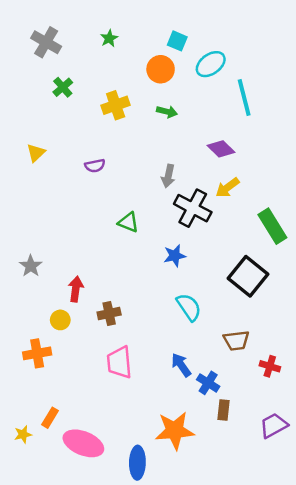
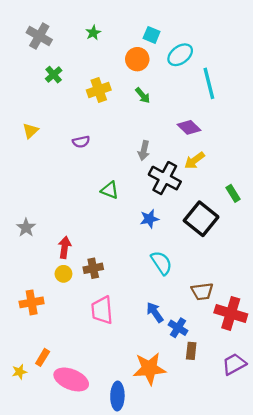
green arrow: (167, 112) -> (143, 95), turned 35
green rectangle: (272, 226) -> (233, 193), size x0.6
black square: (248, 276) -> (201, 219), moved
yellow circle: (60, 320) -> (63, 274), moved
red cross: (270, 366) -> (231, 313), size x1.8

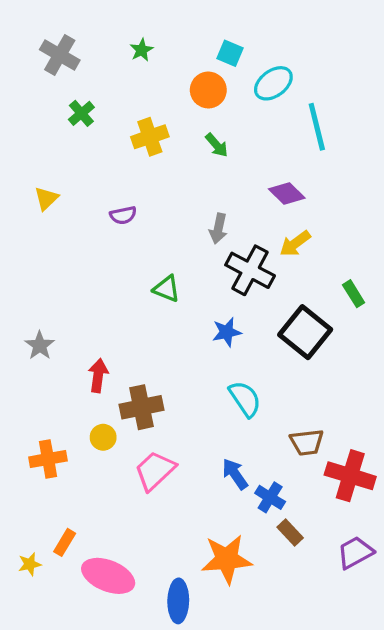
brown cross: (93, 268) -> (142, 407), size x1.4
yellow circle: (63, 274) -> (103, 437), moved
pink trapezoid: (102, 310) -> (155, 471), turned 52
brown rectangle: (191, 351) -> (290, 532), turned -49

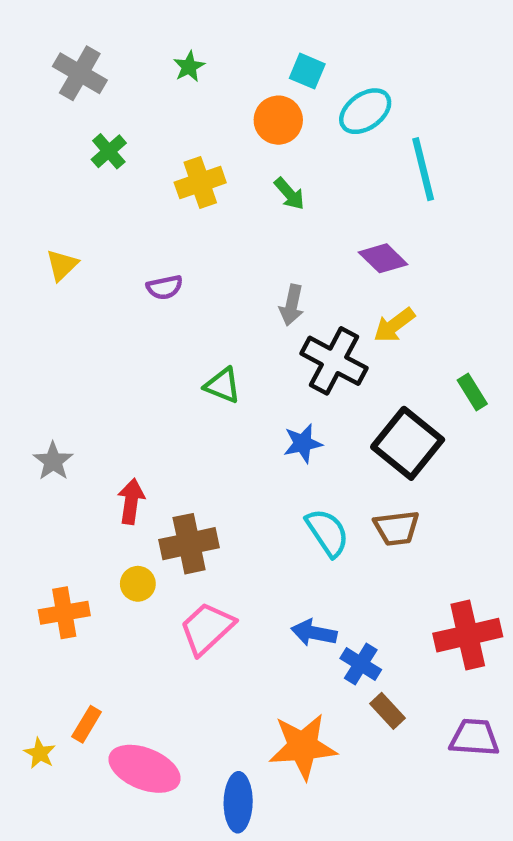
brown trapezoid: (307, 442) -> (396, 528), moved
blue arrow: (235, 474) -> (314, 633), turned -44
red cross: (350, 476) -> (468, 635), turned -30
purple trapezoid: (355, 552) -> (474, 738), turned 33
yellow star: (30, 564) -> (40, 753), turned -30

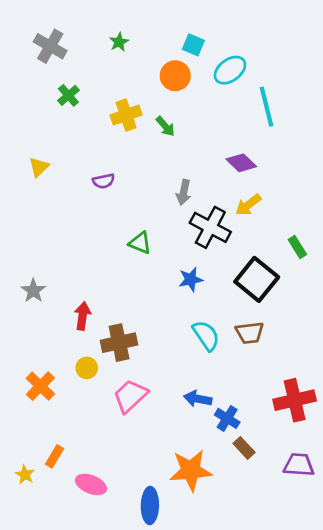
green arrow: (289, 194) -> (165, 126), moved
orange cross: (64, 613) -> (40, 386), turned -36
pink ellipse: (144, 769) -> (91, 484), size x0.7

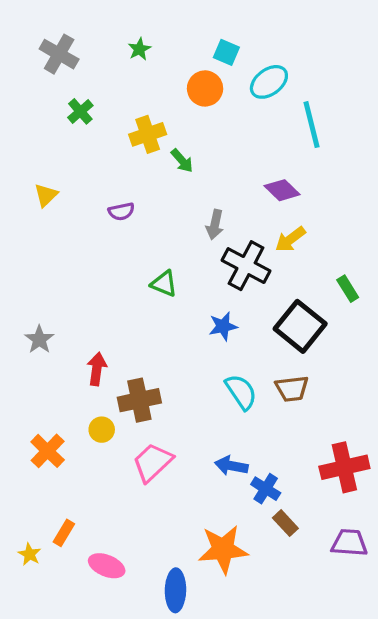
green arrow: (165, 126) -> (182, 161), moved

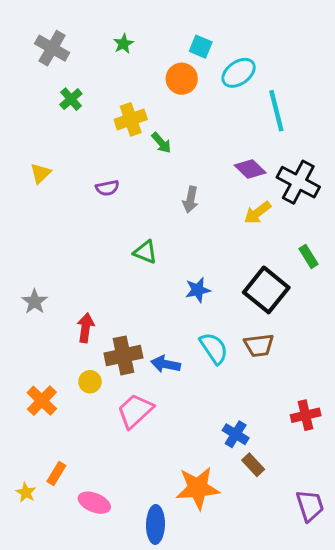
black cross: (246, 266) -> (298, 182), moved
blue arrow: (231, 466) -> (166, 364), moved
red cross: (344, 467) -> (306, 415), size x0.7
purple trapezoid: (349, 543) -> (310, 506), moved, turned 68

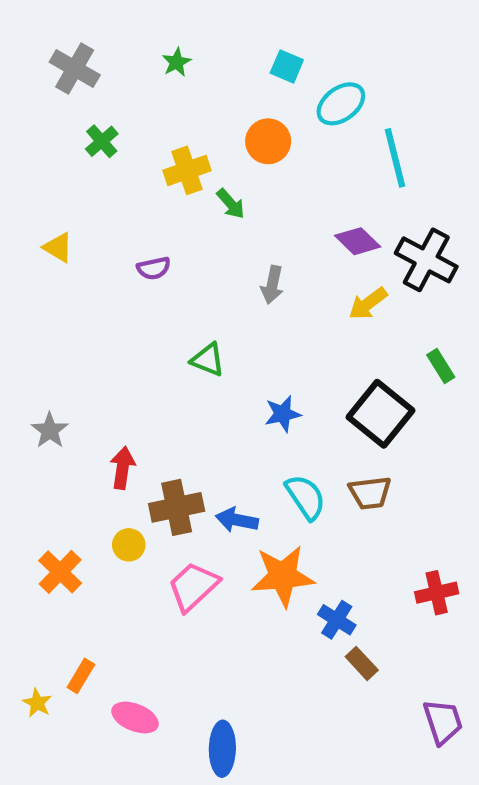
orange circle: (182, 79) -> (268, 141), moved
yellow triangle: (40, 173) -> (58, 247), turned -45
orange star: (198, 488) -> (283, 576), moved

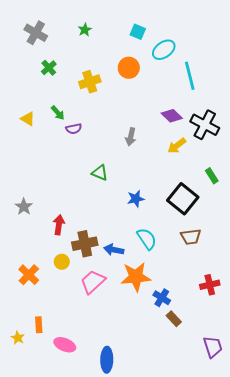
green arrow: (231, 204) -> (58, 113), moved
brown trapezoid: (370, 493) -> (191, 237), moved
orange rectangle: (81, 676) -> (39, 325), turned -35

